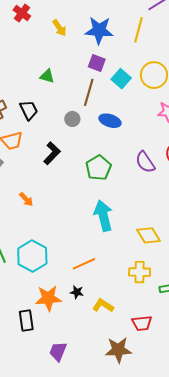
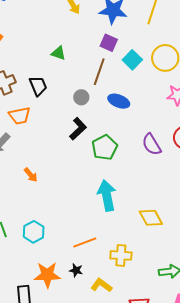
black L-shape: (52, 153) -> (78, 129), moved
cyan hexagon: (32, 256) -> (34, 232), size x0.7
yellow cross: (140, 272) -> (121, 255), moved

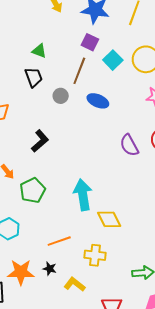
black trapezoid: (38, 86) -> (34, 77), moved
black L-shape: (78, 129) -> (40, 141), moved
green pentagon: (105, 147) -> (32, 190), moved
yellow diamond: (151, 218) -> (109, 219), moved

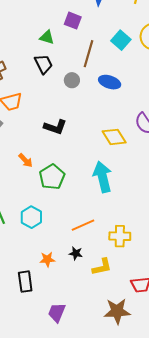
purple square: (90, 42) -> (73, 21), moved
black L-shape: (40, 141) -> (55, 127), turned 65
yellow diamond: (109, 219) -> (114, 137), moved
orange star: (21, 272) -> (47, 259), size x0.6
yellow L-shape: (74, 284) -> (102, 267), turned 135

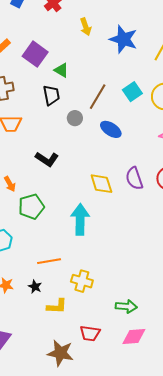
purple square: (73, 21) -> (35, 54), moved, size x1.4

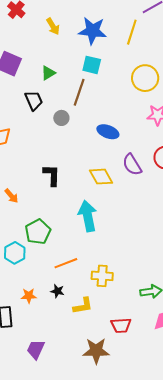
green triangle: (61, 70) -> (48, 73), moved, turned -49
cyan square: (132, 92) -> (92, 65), moved, turned -30
blue ellipse: (111, 129) -> (108, 132), moved
black L-shape: (47, 159) -> (52, 175), moved, turned -110
green pentagon: (31, 207) -> (38, 232), moved

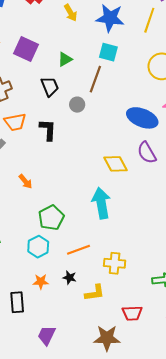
blue ellipse: (108, 132) -> (142, 118), moved, size x1.4
black L-shape: (52, 175) -> (48, 130), moved
cyan hexagon: (15, 253) -> (38, 247), moved

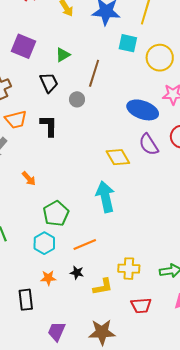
cyan square: (108, 52) -> (128, 43), moved
yellow cross: (115, 263) -> (129, 269), moved
brown star: (107, 338) -> (102, 332), moved

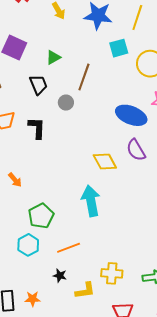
cyan square: (128, 43) -> (119, 48), turned -30
orange star: (48, 278) -> (33, 299), moved

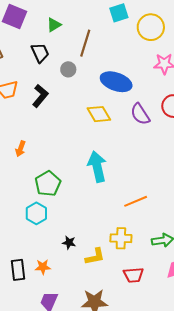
blue ellipse: (131, 115) -> (116, 82), moved
black L-shape: (37, 128) -> (40, 96), turned 40
yellow diamond: (105, 162) -> (99, 114), moved
orange arrow: (15, 180) -> (20, 149), turned 63
orange line: (69, 248) -> (136, 201), moved

